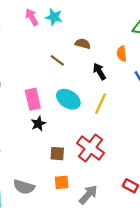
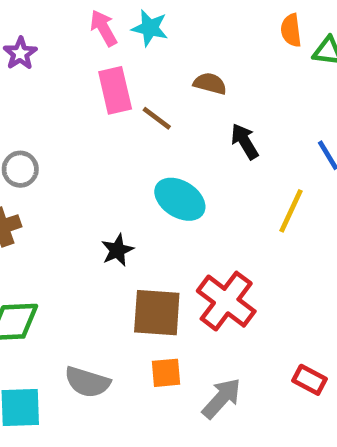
orange semicircle: (122, 54) -> (291, 30), moved
pink rectangle: (33, 99) -> (115, 90), moved
yellow line: (101, 104) -> (291, 211), moved
brown square: (57, 154) -> (157, 313), size x1.6

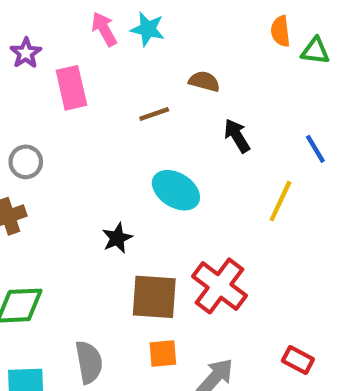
pink rectangle: (115, 90) -> (71, 88), moved
brown line: (157, 118) -> (154, 114), turned -56
gray semicircle: (87, 382) -> (89, 362), turned -117

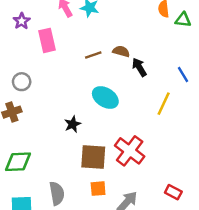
brown semicircle: (204, 81) -> (121, 51), moved

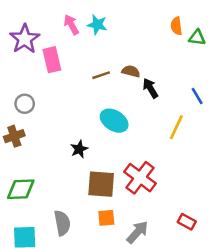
purple star: (22, 21) -> (25, 39), size x1.6

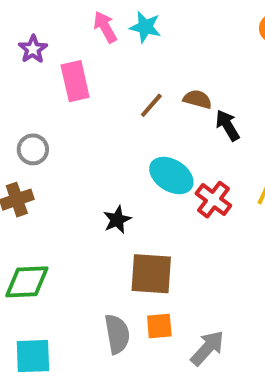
purple star: (25, 39) -> (33, 49), size x0.6
brown line: (101, 75) -> (151, 105), turned -30
red cross: (140, 178) -> (213, 200), moved, size x0.7
gray semicircle: (62, 223) -> (117, 334), moved

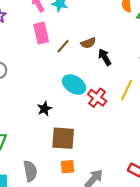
pink rectangle: (75, 81) -> (41, 33), moved
brown semicircle: (197, 99) -> (88, 43), turned 144
gray semicircle: (117, 334) -> (30, 171), moved

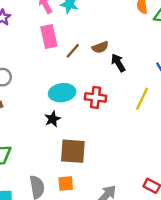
cyan ellipse: (74, 85) -> (62, 93), moved, turned -40
red cross: (97, 98) -> (96, 97), moved, turned -30
orange square: (67, 167) -> (66, 183), moved

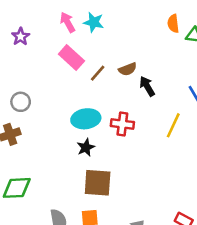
pink rectangle: (49, 37) -> (71, 57), turned -35
black star: (53, 119) -> (86, 147), moved

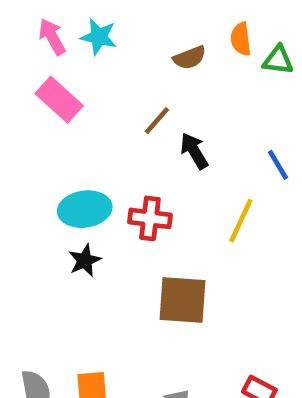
brown semicircle: (128, 69) -> (190, 58), moved
brown line: (98, 73) -> (157, 121), moved
brown square: (98, 183) -> (183, 300), moved

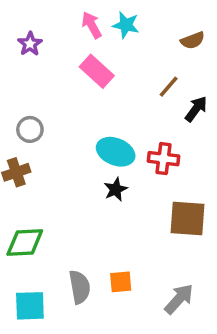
black arrow: (194, 151) -> (196, 109), turned 68
cyan ellipse: (85, 209) -> (116, 152), turned 30

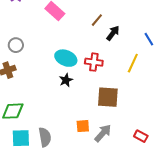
orange square: (121, 282) -> (83, 126), moved
gray arrow: (179, 299) -> (103, 133), moved
cyan square: (30, 306) -> (21, 138), moved

